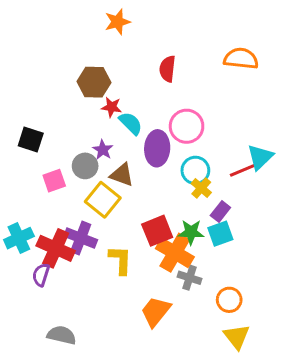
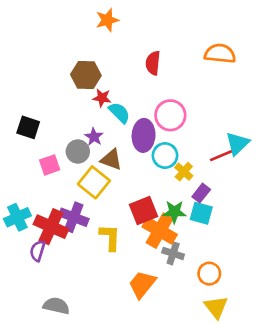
cyan circle: (195, 170) -> (165, 156), moved
cyan square: (220, 234) -> (201, 213), turned 35

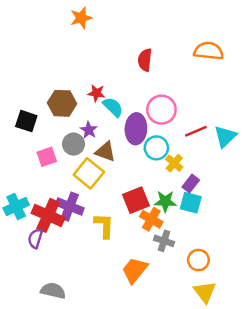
orange star: (107, 20) -> (81, 18), moved
brown hexagon: (86, 75) -> (62, 103), moved
red line: (221, 156) -> (196, 131), moved
orange cross: (160, 231) -> (151, 219), size x0.7

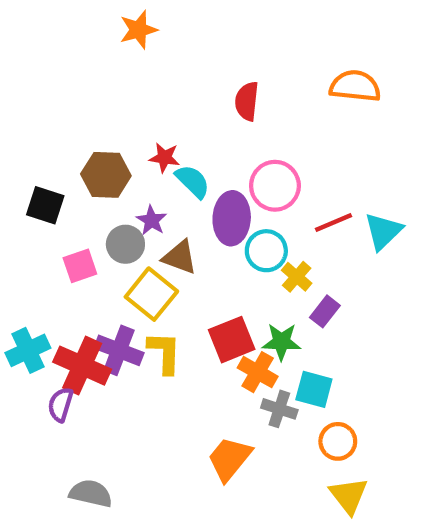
cyan square: (191, 203) -> (314, 389), moved
yellow L-shape: (104, 226) -> (164, 353), moved

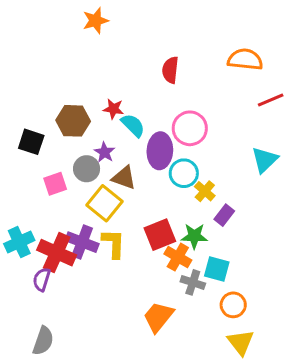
red line: (333, 223) -> (271, 100), moved
gray semicircle: (91, 493) -> (43, 341), moved, turned 96

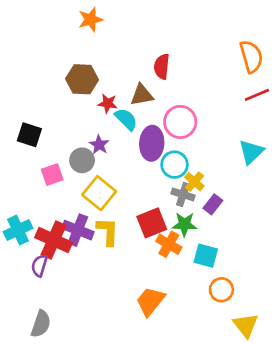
orange semicircle: (245, 59) -> (251, 57), moved, turned 68
brown hexagon: (73, 121) -> (82, 79), moved
brown triangle: (124, 178) -> (142, 95), moved, turned -30
gray cross: (193, 282) -> (183, 194), moved
yellow triangle: (241, 342) -> (246, 325), moved

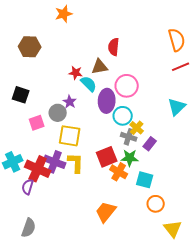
brown hexagon: (82, 79) -> (30, 47), moved
yellow square: (99, 193) -> (70, 136), turned -30

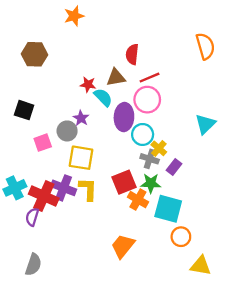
red line: (181, 67) -> (150, 78), moved
cyan square: (145, 180) -> (168, 209), size x1.4
yellow triangle: (173, 229) -> (201, 266), turned -42

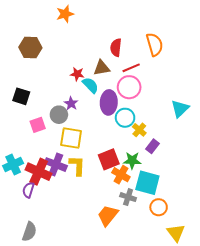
orange semicircle: (205, 46) -> (155, 44), moved
gray cross: (150, 159) -> (128, 197), moved
yellow triangle: (201, 266) -> (176, 233), turned 42

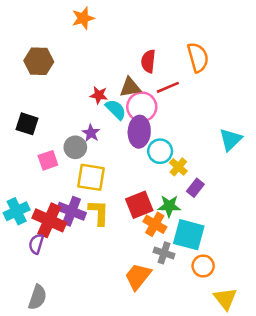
pink circle: (129, 87) -> (142, 107), moved

